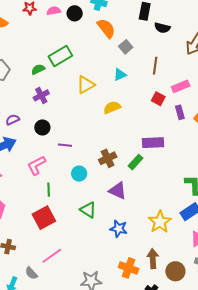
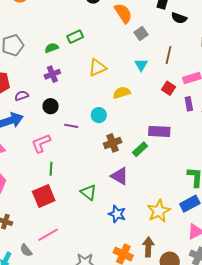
green rectangle: (60, 56) -> (75, 37), size x0.7
cyan triangle: (120, 75) -> (141, 65), moved, turned -40
cyan circle: (79, 174) -> (99, 115), moved

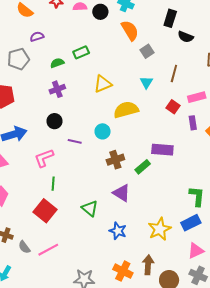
yellow semicircle: (122, 93) -> (126, 110), size x1.4
purple semicircle: (22, 96) -> (37, 37), moved
red square: (44, 196) -> (45, 211), turned -30
gray semicircle: (26, 250) -> (24, 247), moved

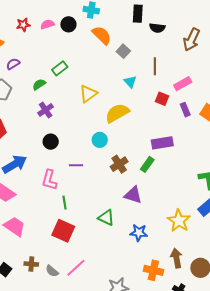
purple line: (75, 141) -> (76, 165), moved
pink L-shape: (44, 158) -> (49, 180), turned -40

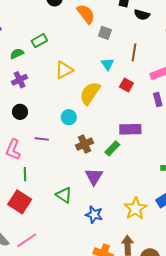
gray square: (123, 51) -> (105, 33), turned -32
red square: (162, 99) -> (126, 85), moved
yellow semicircle: (117, 113) -> (90, 93), turned -35
purple triangle: (133, 195) -> (94, 177), turned 36

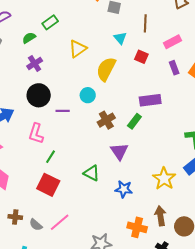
black circle: (20, 112) -> (39, 95), size x1.5
purple line: (42, 139) -> (63, 111), moved
green line: (25, 174) -> (50, 157), turned 40

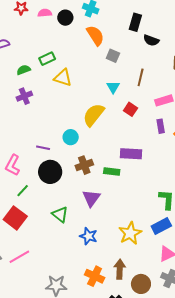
yellow triangle: (78, 49) -> (63, 78), moved, turned 42
black circle: (39, 95) -> (50, 172), moved
green rectangle: (134, 121) -> (112, 171), turned 49

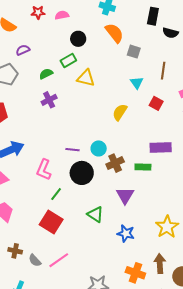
black circle: (65, 18) -> (78, 39), moved
yellow semicircle: (94, 115) -> (120, 112), size x0.7
cyan circle: (71, 137) -> (99, 148), moved

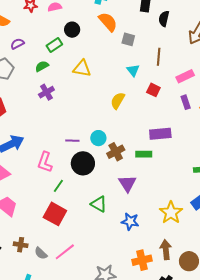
black semicircle: (170, 33) -> (164, 19), turned 91
green rectangle: (68, 60) -> (54, 45), moved
orange cross: (135, 273) -> (142, 260), turned -30

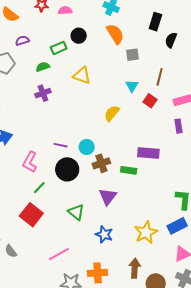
gray square: (128, 39) -> (132, 55), turned -32
red square: (153, 90) -> (150, 101), moved
pink line: (65, 252) -> (59, 254), moved
orange cross: (142, 260) -> (98, 273), moved

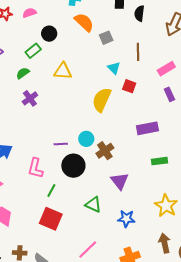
red square: (150, 101) -> (129, 86), moved
yellow semicircle: (112, 113) -> (102, 100), size x1.4
green rectangle: (129, 170) -> (160, 161), moved

